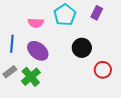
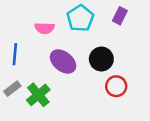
purple ellipse: (38, 51) -> (63, 61), moved
red circle: (103, 70) -> (116, 86), moved

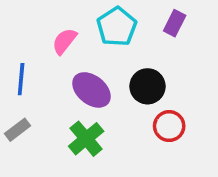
pink semicircle: (44, 28) -> (64, 41), turned 126
green cross: (38, 95) -> (86, 139), moved

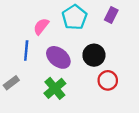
blue line: (21, 79) -> (26, 51), moved

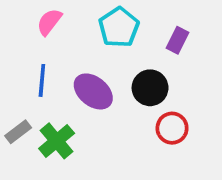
purple rectangle: (111, 15) -> (178, 40), moved
pink semicircle: (41, 26) -> (49, 22), moved
green cross: (55, 88) -> (57, 141), moved

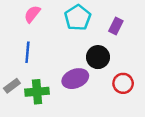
purple ellipse: (93, 91) -> (75, 79), moved, turned -60
red circle: (172, 128) -> (123, 83), moved
green cross: (57, 141) -> (37, 92), turned 35

